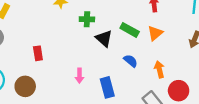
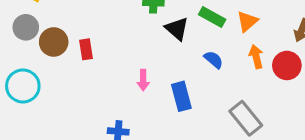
orange arrow: (159, 69) -> (256, 57), moved
brown circle: (25, 86) -> (54, 42), moved
red circle: (179, 91) -> (287, 65), moved

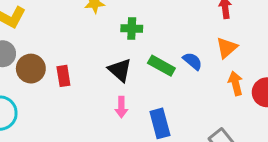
green rectangle: (212, 17) -> (161, 66), moved
black triangle: (177, 29) -> (120, 70), moved
blue semicircle: (214, 60) -> (193, 61), moved

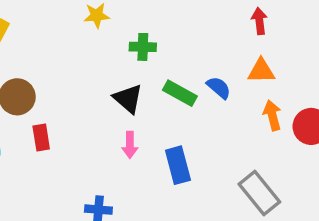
orange triangle: (227, 48) -> (261, 71), turned 40
red rectangle: (63, 76) -> (41, 137), moved

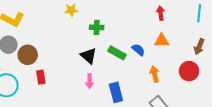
orange arrow: (272, 115) -> (155, 74), moved

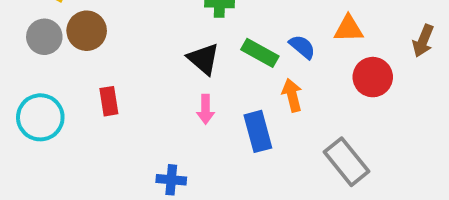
brown circle: (28, 55) -> (87, 31), moved
red circle: (189, 71) -> (373, 77), moved
orange arrow: (155, 74) -> (292, 95), moved

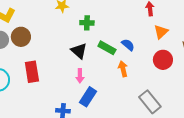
orange triangle: (349, 29) -> (161, 32), moved, turned -42
red rectangle: (109, 101) -> (32, 72), size x1.5
blue rectangle: (258, 131) -> (88, 97), moved, turned 48

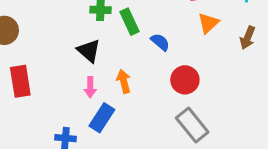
green rectangle: (107, 48) -> (130, 22), moved, turned 36
red circle: (163, 60) -> (185, 80), moved
orange arrow: (123, 69) -> (124, 81), moved

